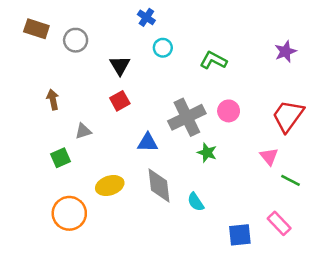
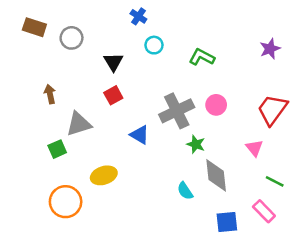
gray triangle: (83, 131) -> (79, 124), size x1.6
blue triangle: (148, 143) -> (140, 135), turned 30
green line: (290, 180) -> (275, 181), moved
gray diamond: (159, 186) -> (216, 175), moved

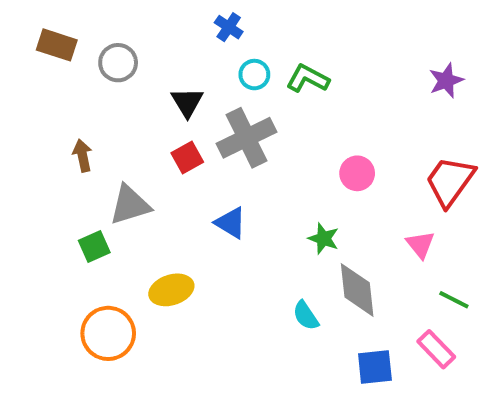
green L-shape: (202, 57) -> (308, 78), moved
gray cross: (177, 111) -> (246, 138), moved

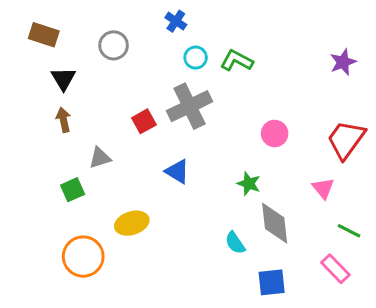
gray circle: (118, 63) -> (114, 45), moved
black triangle: (187, 102) -> (63, 79), moved
gray triangle: (130, 205) -> (100, 158), size x0.7
blue square: (375, 367) -> (272, 282), moved

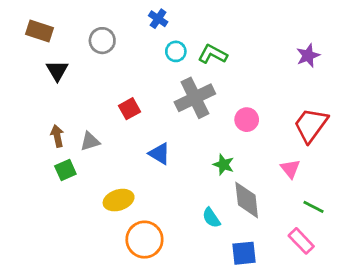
gray cross: (190, 106) -> (195, 98), moved
brown arrow: (63, 120) -> (57, 136), moved
orange circle: (83, 257) -> (144, 240), moved

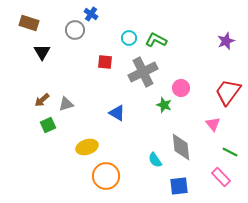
blue cross: (158, 19) -> (91, 14), moved
red square: (129, 109) -> (105, 62), moved, turned 35
brown arrow: (57, 136) -> (42, 100), turned -119
green star: (224, 165) -> (164, 105), moved

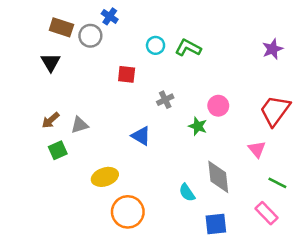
brown rectangle: (29, 23) -> (61, 27), moved
gray cross: (143, 72) -> (165, 100), moved, size x0.5

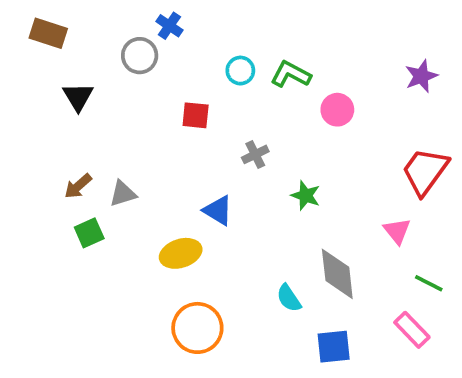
brown rectangle: (61, 27) -> (48, 33), moved
pink circle: (218, 106) -> (337, 110), moved
yellow ellipse: (105, 177) -> (181, 253), moved

